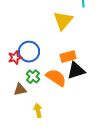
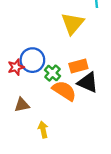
black triangle: (76, 71) -> (88, 82), turned 42
green cross: (33, 77) -> (52, 73), moved

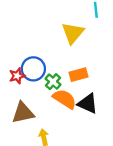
black triangle: (88, 82) -> (88, 104), moved
brown triangle: (22, 105) -> (23, 113), size x1.5

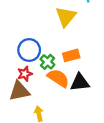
red star: (17, 76) -> (25, 74), moved
black triangle: (88, 104) -> (80, 82), turned -30

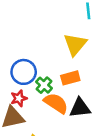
yellow triangle: (66, 17) -> (75, 44), moved

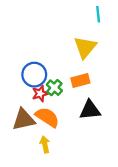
red star: (19, 98) -> (40, 94), moved
orange semicircle: (56, 103) -> (47, 117), moved

